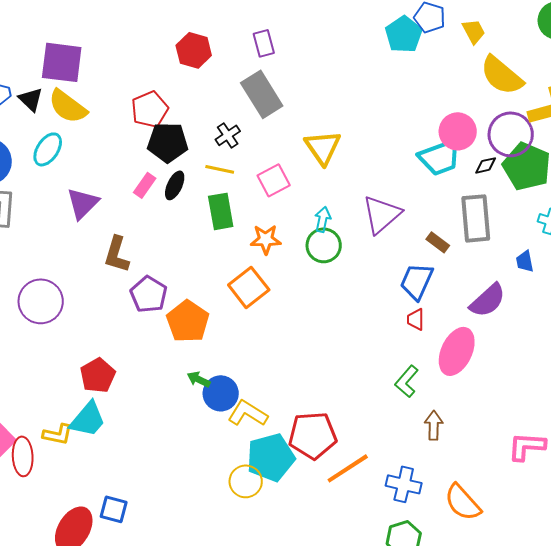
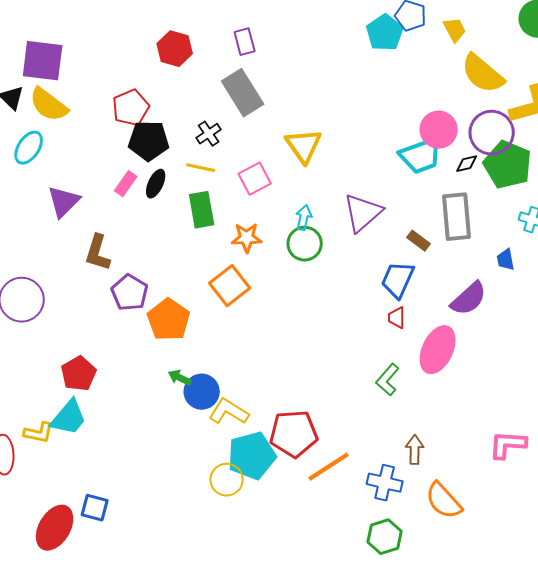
brown arrow: (434, 425) -> (415, 450), moved

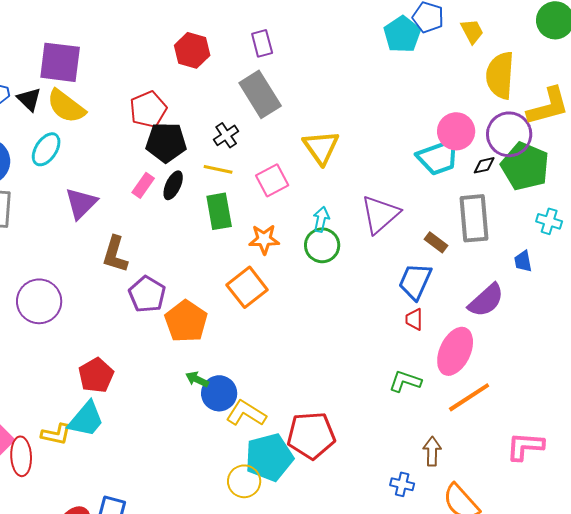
yellow semicircle: (483, 74) -> (500, 75), turned 54
green L-shape: (388, 380) -> (405, 381), turned 68
orange line: (329, 467) -> (469, 397), moved
blue cross: (385, 483) -> (402, 484), size x0.7

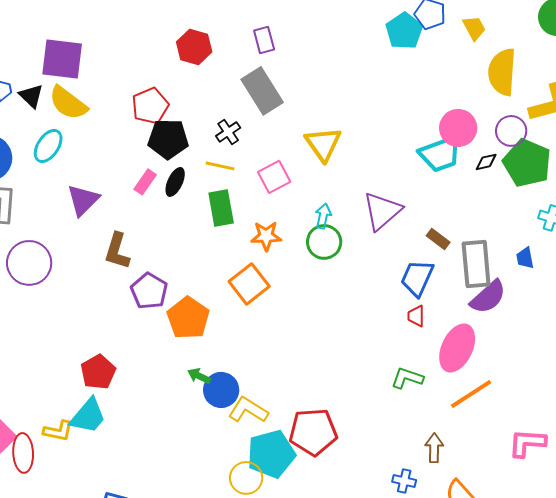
purple circle: (509, 134) -> (511, 131), size x0.7
gray rectangle: (474, 218) -> (476, 264), moved
purple circle: (39, 301) -> (29, 263), moved

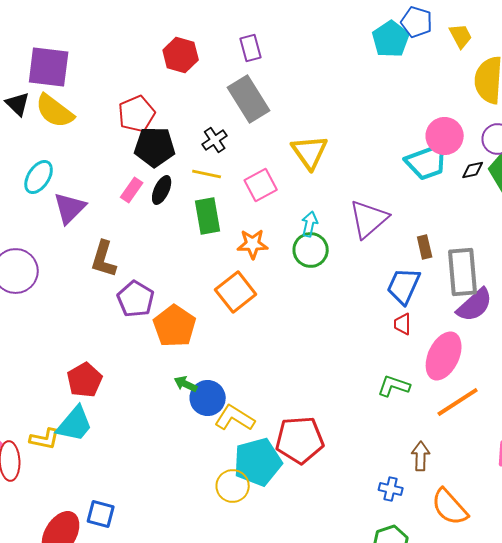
cyan ellipse: (48, 146) -> (39, 177), moved
brown rectangle: (438, 239) -> (425, 247), turned 40

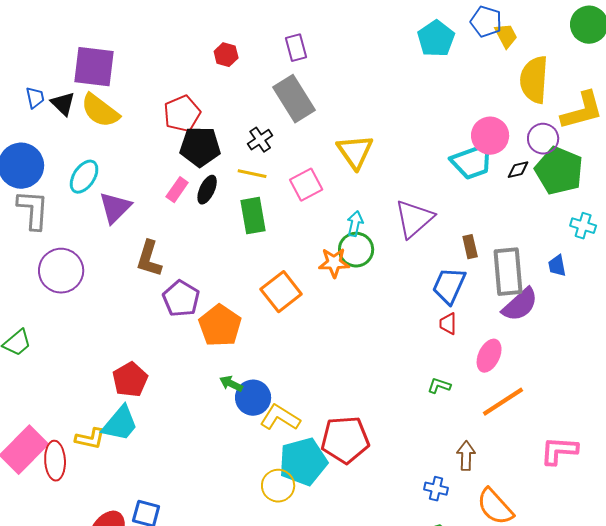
blue pentagon: (417, 22) -> (486, 22), moved
red hexagon: (181, 55) -> (226, 55), size x0.7
orange star: (253, 244) -> (334, 263), moved
pink ellipse: (444, 356) -> (489, 356), size x0.7
green L-shape: (394, 386) -> (439, 386), size x0.7

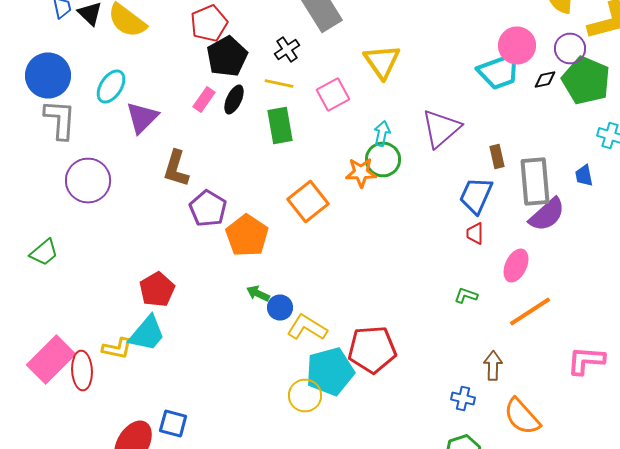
black pentagon: (200, 147) -> (227, 56), turned -30
blue circle: (253, 398) -> (280, 308), size x0.7

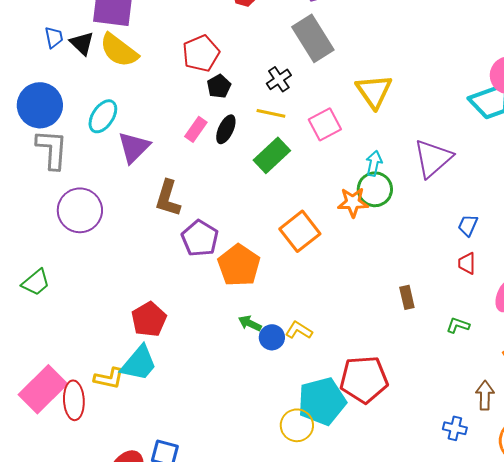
black pentagon: (227, 56) -> (219, 86), size x0.6
green rectangle: (280, 126) -> (272, 155), turned 57
brown rectangle: (497, 156) -> (407, 297), moved
blue trapezoid: (476, 196) -> (468, 225), size x0.6
yellow L-shape: (307, 328) -> (299, 330), moved, size x0.7

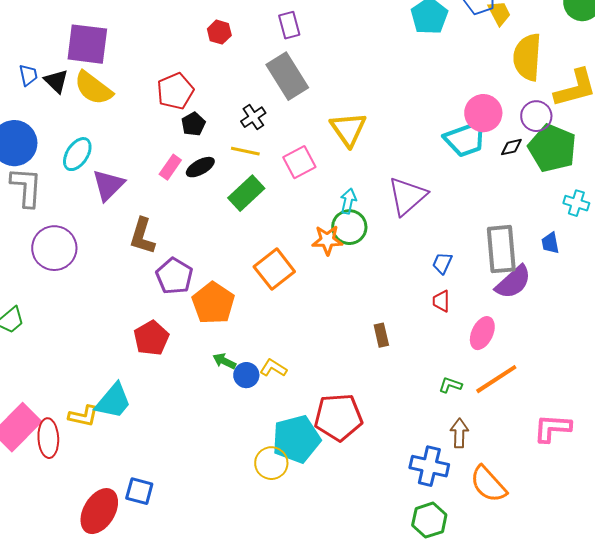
black ellipse: (226, 129) -> (200, 167), turned 36
red pentagon: (149, 319) -> (151, 338), moved
green L-shape: (458, 325) -> (450, 385), moved
blue cross: (455, 428) -> (429, 466), size x1.6

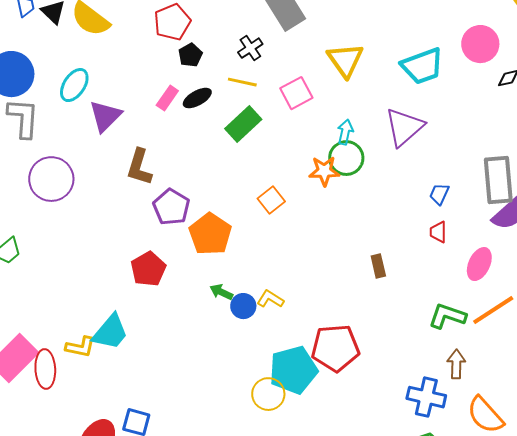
cyan trapezoid: (465, 139) -> (422, 66), moved
orange square: (274, 269) -> (271, 200), size x0.7
green L-shape: (450, 385) -> (447, 316), size x1.6

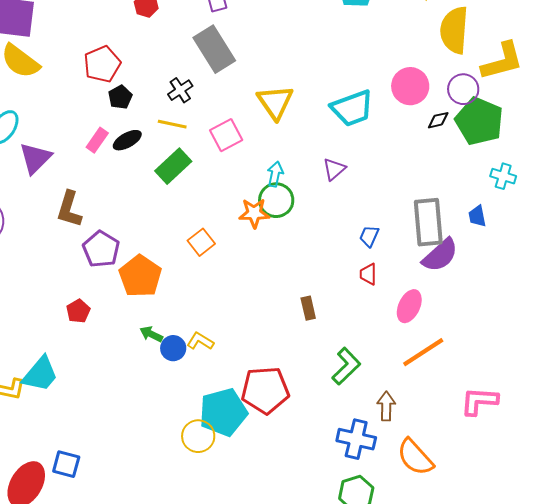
purple triangle: (404, 127) -> (334, 169), size x0.6
red pentagon: (148, 269) -> (78, 311), size x0.7
green L-shape: (447, 316) -> (346, 366), moved, turned 117

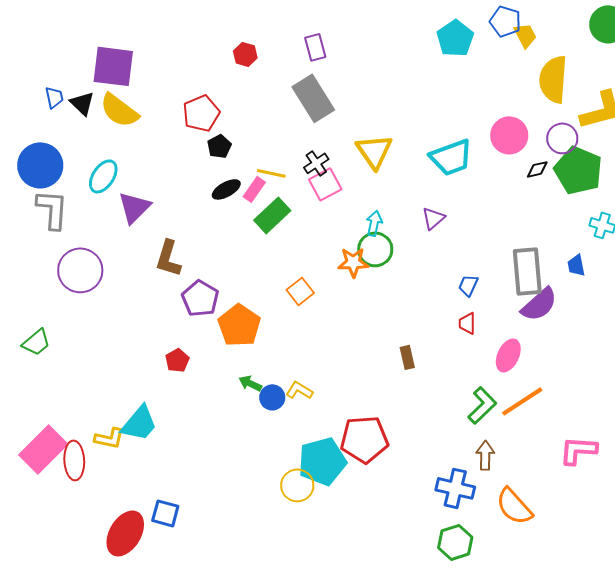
black cross: (180, 90) -> (316, 163), moved
pink rectangle: (97, 140) -> (254, 189), moved
green L-shape: (346, 366) -> (482, 405), moved

